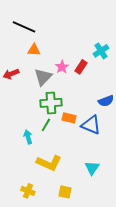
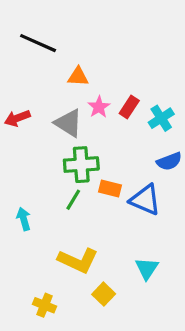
orange triangle: (34, 50) -> (78, 77), moved
cyan cross: (101, 51) -> (161, 118), moved
gray triangle: (43, 77) -> (68, 123), turned -42
cyan arrow: (28, 137) -> (24, 219), moved
yellow square: (65, 192) -> (104, 294), moved, turned 32

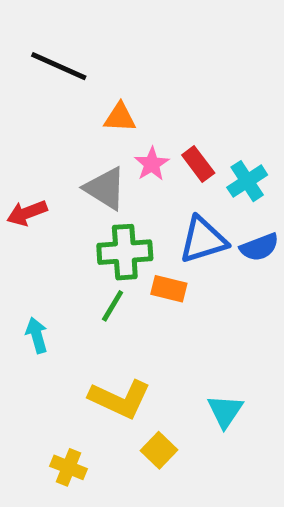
red rectangle: (129, 107) -> (198, 164), turned -70
red arrow: (17, 118) -> (27, 213), moved
blue triangle: (145, 200) -> (203, 240), moved, turned -40

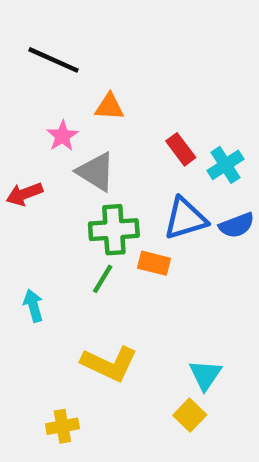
pink star: (152, 164) -> (62, 136), moved
yellow square: (159, 450) -> (190, 415), moved
yellow cross: (69, 467) -> (62, 426), turned -32

